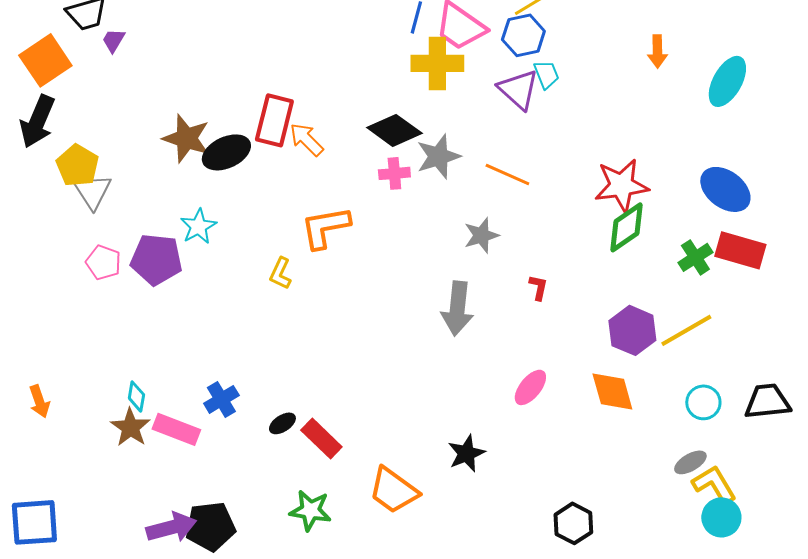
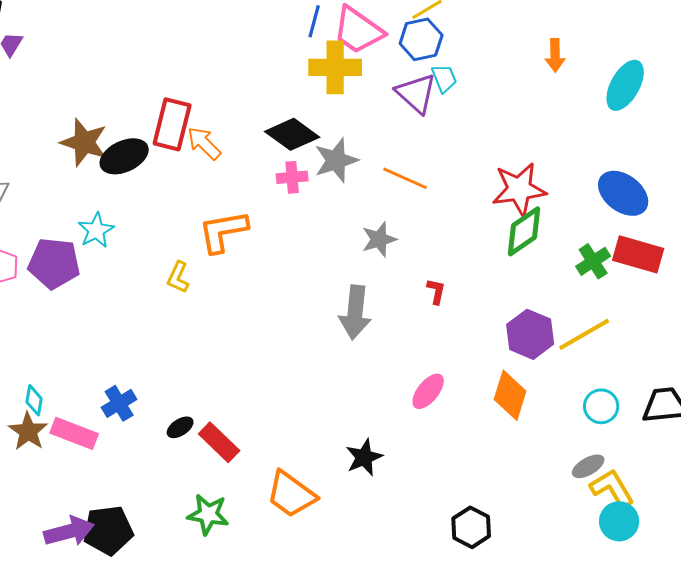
orange diamond: (612, 391) -> (510, 395), turned 33

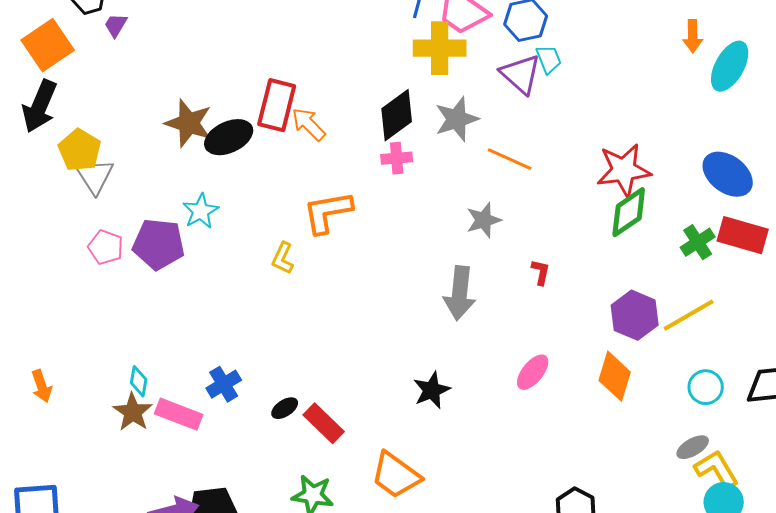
orange arrow: (555, 55) -> (693, 36), moved
black diamond: (292, 134) -> (397, 115), turned -72
gray star: (336, 160) -> (457, 119), moved
black star: (364, 457) -> (432, 390), moved

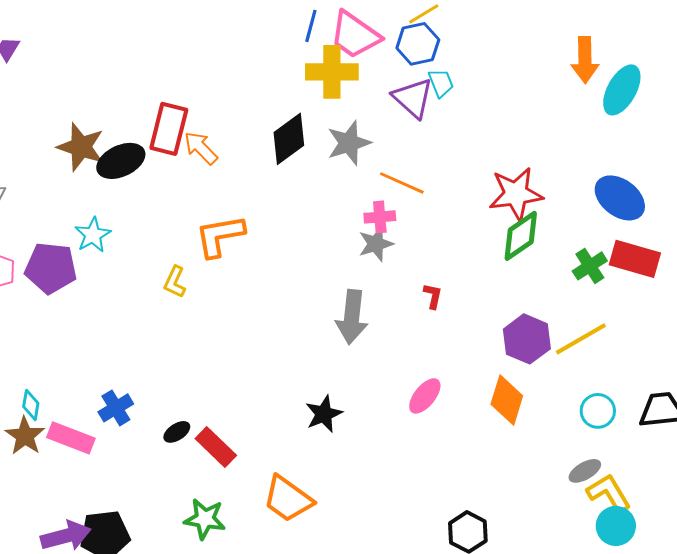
orange arrow: (693, 36) -> (585, 60), size x1.4
pink cross: (397, 158) -> (380, 217), moved

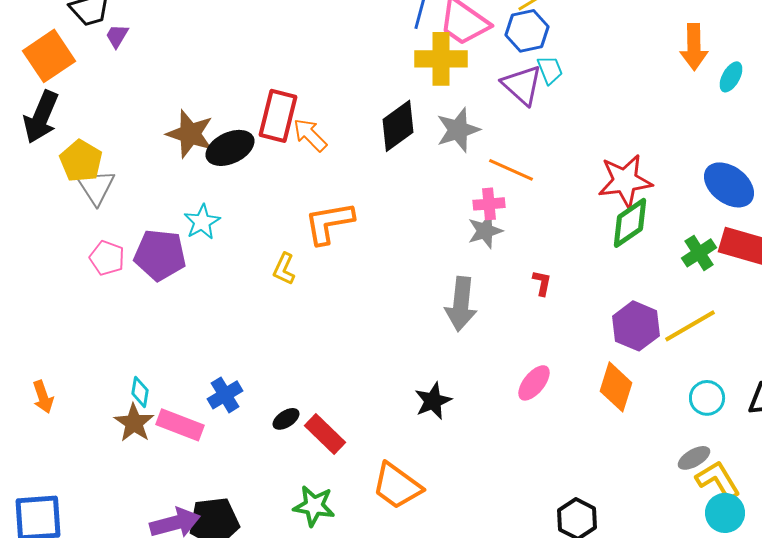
cyan ellipse: (622, 90) -> (731, 77), size x0.6

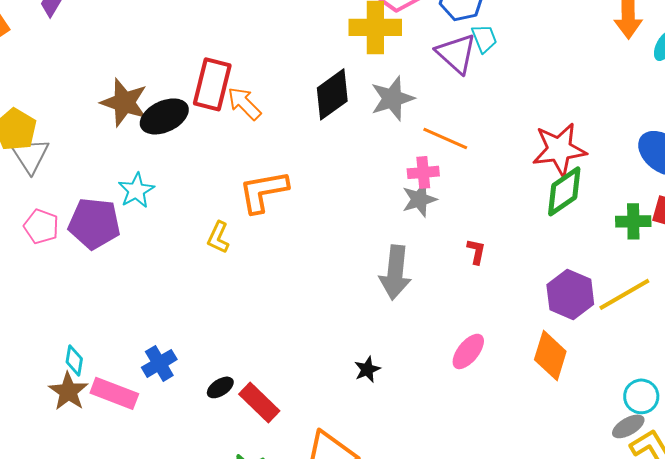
green cross: (699, 253) -> (633, 221), turned 32
cyan circle: (707, 398) -> (641, 396), moved
black star: (433, 401) -> (367, 369), size x0.7

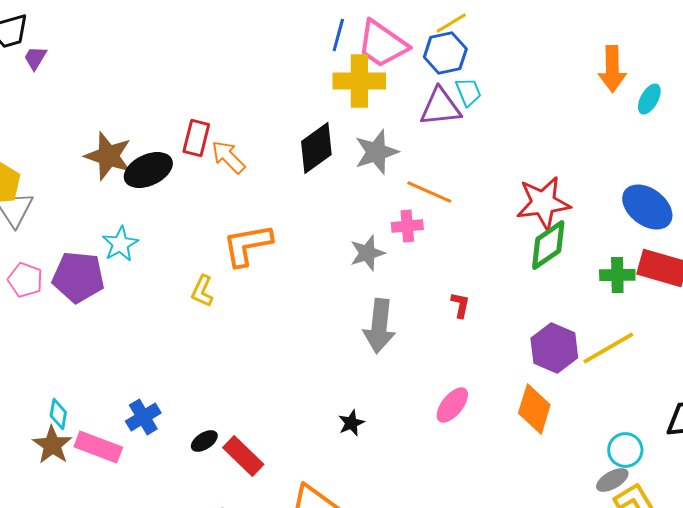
purple triangle: (456, 53) -> (440, 107), turned -48
red rectangle: (212, 84) -> (196, 138), size x0.7
gray star: (419, 199) -> (367, 253), moved

